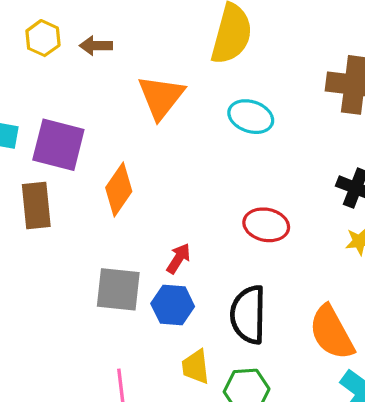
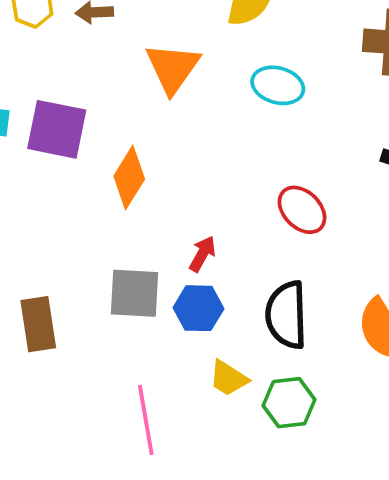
brown rectangle: (36, 206) -> (38, 324), moved
red ellipse: (266, 225) -> (302, 210), turned 36
yellow trapezoid: (196, 367) -> (229, 378), turned -48

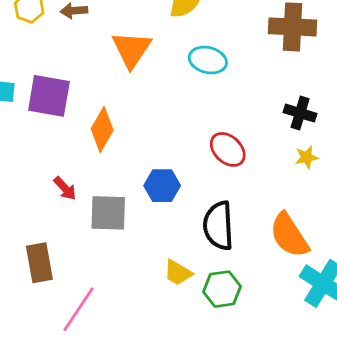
red arrow: (202, 254) -> (65, 188), moved, turned 110
blue hexagon: (198, 308) -> (162, 186), moved
brown rectangle: (38, 324) -> (39, 263), moved
pink line: (146, 420) -> (78, 309), moved, turned 45

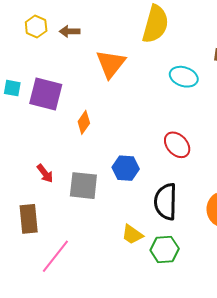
cyan ellipse: (208, 60) -> (184, 77), moved
orange diamond: (102, 129) -> (84, 122), size x0.7
red arrow: (65, 188) -> (45, 173), moved

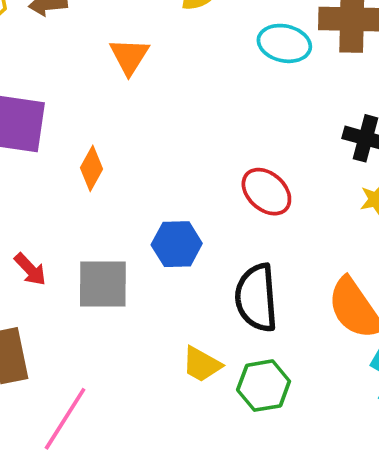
orange triangle: (111, 64) -> (129, 56), size x0.7
cyan ellipse: (184, 77) -> (284, 43), moved

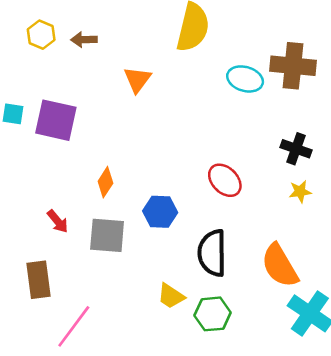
orange diamond: (91, 168) -> (105, 182), moved

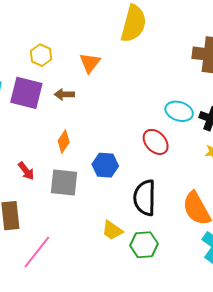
yellow hexagon: (41, 35) -> (41, 55), moved
brown arrow: (84, 40) -> (64, 94), moved
cyan ellipse: (245, 79) -> (179, 111), moved

